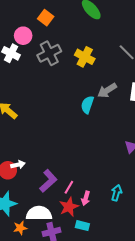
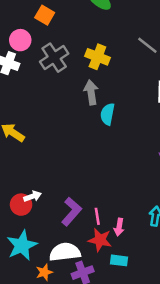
gray arrow: (107, 90) -> (91, 92), moved, turned 120
pink line: (69, 187) -> (97, 216), turned -32
red star: (69, 207) -> (100, 240), turned -30

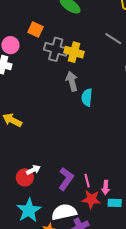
orange square: (45, 15) -> (36, 29), moved
gray cross: (54, 58) -> (56, 49), moved, turned -35
cyan rectangle: (119, 260) -> (115, 203), moved

